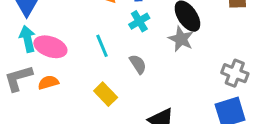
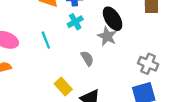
gray semicircle: (138, 64) -> (87, 58), moved
yellow rectangle: (106, 94) -> (63, 87), moved

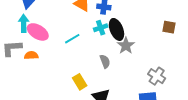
black ellipse: (113, 19) -> (117, 29), moved
cyan line: (46, 40) -> (72, 39), turned 70

